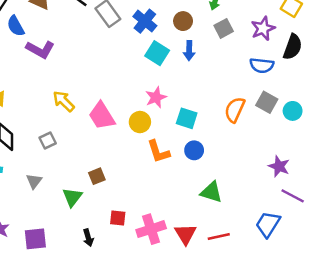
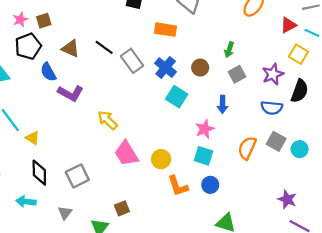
blue arrow: (189, 51) -> (223, 104), moved
pink star: (156, 97) -> (205, 129), moved
yellow arrow: (64, 101) -> (107, 120), moved
gray square: (48, 140) -> (77, 176), size x1.5

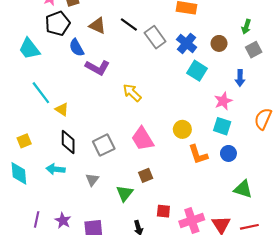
pink trapezoid: (126, 154) -> (143, 139), moved

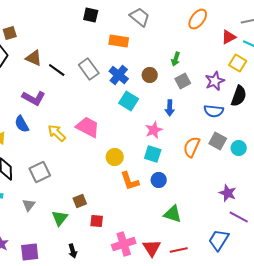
black line: (129, 25) -> (57, 70), moved
blue semicircle: (77, 48) -> (22, 124), moved
yellow arrow: (132, 93) -> (57, 133), moved
pink trapezoid: (143, 139) -> (88, 127), moved, turned 150
red square: (163, 211) -> (97, 221), moved

